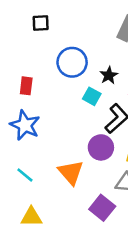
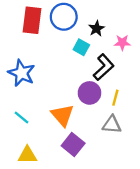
red rectangle: (26, 86) -> (32, 20), moved, size x1.6
purple square: (102, 208) -> (73, 145), moved

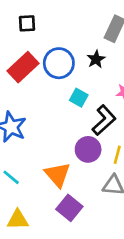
red rectangle: (32, 20) -> (23, 67), turned 40
black star: (97, 28) -> (96, 59), moved

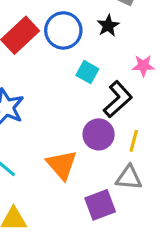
purple square: (69, 208) -> (100, 205), moved, turned 30

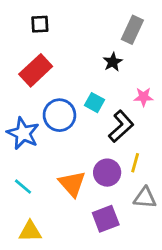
blue circle: (63, 30) -> (59, 115), moved
purple circle: (99, 134) -> (107, 173), moved
gray triangle: (129, 178) -> (145, 198), moved

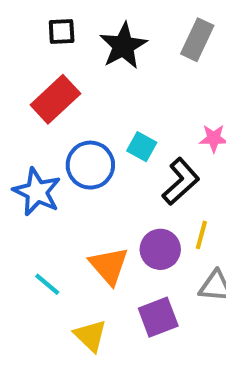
black star: (113, 62) -> (123, 46), moved, size x1.6
cyan line: (23, 187) -> (47, 284), moved
yellow triangle: (30, 231) -> (90, 336), moved, turned 45

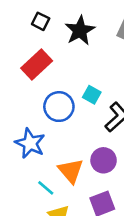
black square: (62, 31) -> (41, 21), turned 30
blue star: (37, 192) -> (30, 143), moved
cyan line: (47, 284) -> (46, 188), moved

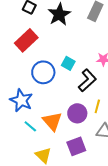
cyan line: (46, 188) -> (30, 126), moved

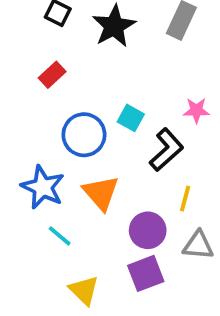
red rectangle: (26, 40) -> (52, 75), size x0.6
purple circle: (77, 113) -> (148, 230), moved
orange triangle: (52, 121) -> (101, 193), moved

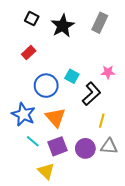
purple circle: (148, 230) -> (85, 148), moved
purple square: (146, 273) -> (57, 146), moved

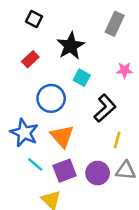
black star: (63, 26) -> (71, 46), moved
pink star: (108, 72) -> (124, 70), moved
cyan square: (72, 76) -> (82, 78), moved

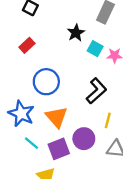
black star: (71, 46) -> (76, 33), moved, size x0.7
cyan square: (82, 78) -> (95, 49), moved
purple circle: (98, 173) -> (84, 139), moved

